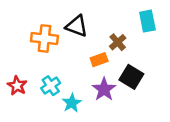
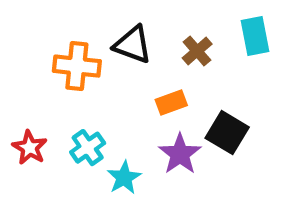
brown cross: (118, 42) -> (197, 51), moved

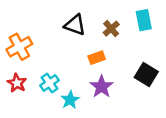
orange cross: (77, 66) -> (19, 47), moved, turned -35
black square: (227, 133) -> (146, 75), moved

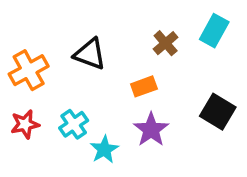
cyan rectangle: (144, 20) -> (214, 31), turned 40
black triangle: (75, 25) -> (90, 54), moved
red star: (17, 83) -> (25, 124), turned 30

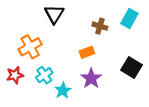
brown cross: (166, 43) -> (100, 26), turned -32
black triangle: (90, 54) -> (54, 14), moved, turned 42
orange cross: (29, 70) -> (30, 47), moved

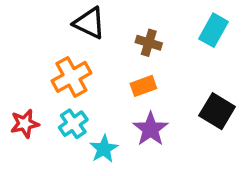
black triangle: (54, 14) -> (89, 23), turned -36
brown cross: (100, 26) -> (149, 43), moved
orange cross: (30, 47) -> (71, 77), moved

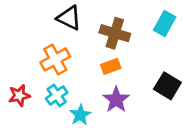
brown cross: (149, 43) -> (115, 33), size x1.5

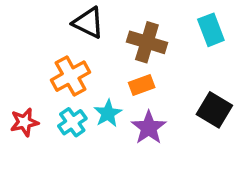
cyan rectangle: (165, 23) -> (211, 30), turned -50
cyan star: (80, 115) -> (108, 113), moved

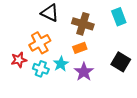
red star: (24, 122) -> (19, 60), moved
cyan cross: (72, 122) -> (41, 69), turned -35

